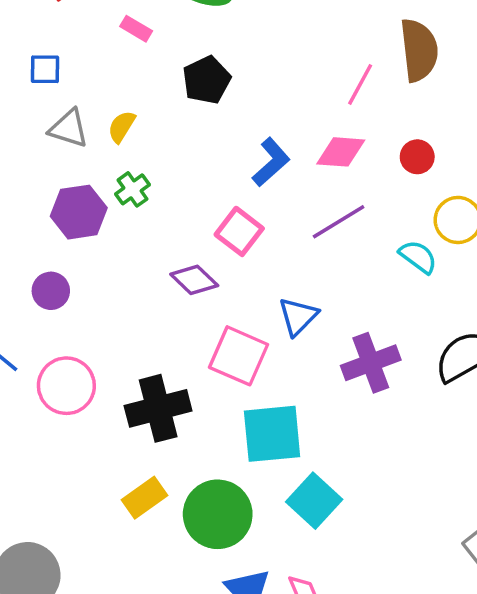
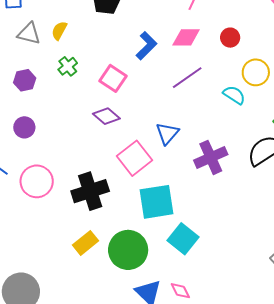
purple hexagon: (79, 212) -> (25, 80), moved, size x0.7
pink square: (239, 231) -> (113, 78), moved
pink square: (239, 356) -> (134, 158), turned 32

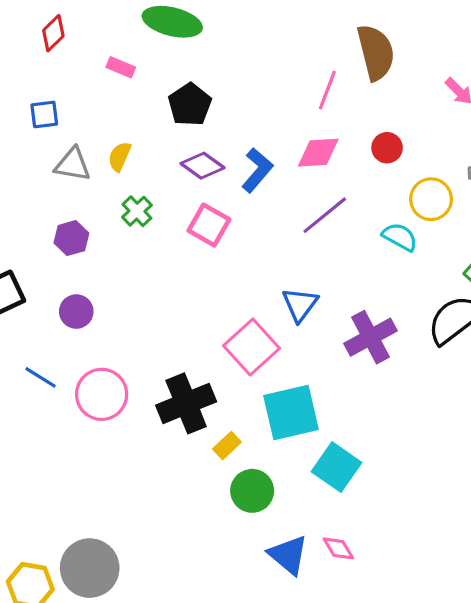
purple diamond: (106, 116) -> (202, 166), moved
yellow rectangle: (85, 243) -> (227, 446), moved, size x0.7
green circle: (128, 250) -> (252, 491), size x0.7

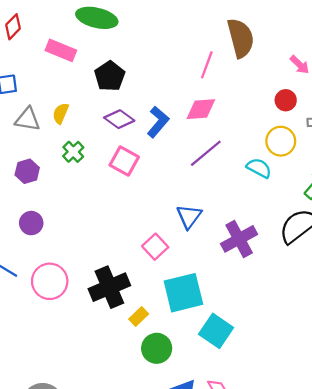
pink rectangle: (121, 67) -> (61, 50), size x1.5
red circle: (387, 148) -> (286, 100), moved
pink square: (252, 347) -> (155, 247), size x0.7

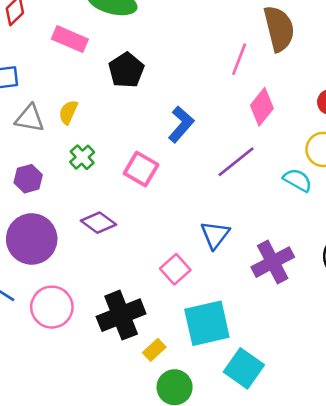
pink diamond: (201, 109) -> (262, 107), moved, turned -48
purple diamond: (119, 119) -> (98, 223), moved
purple circle: (31, 223) -> (32, 239), size x1.8

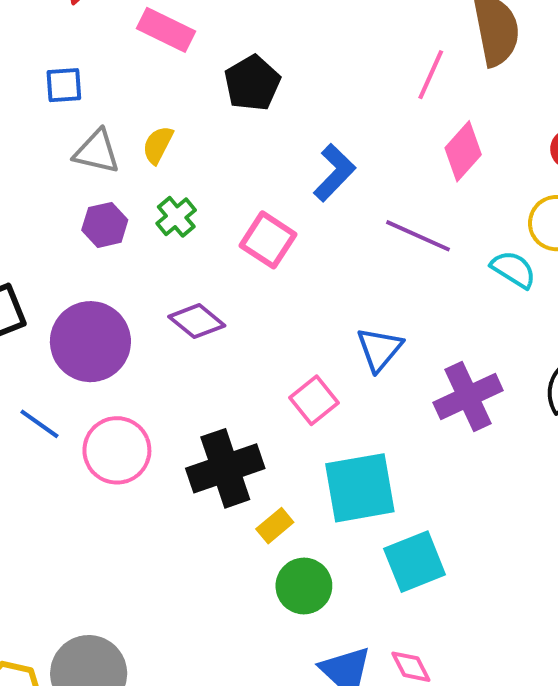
purple line: (236, 162) -> (418, 236), turned 60
purple hexagon: (28, 179) -> (105, 225), moved
cyan square: (244, 368) -> (415, 562), turned 30

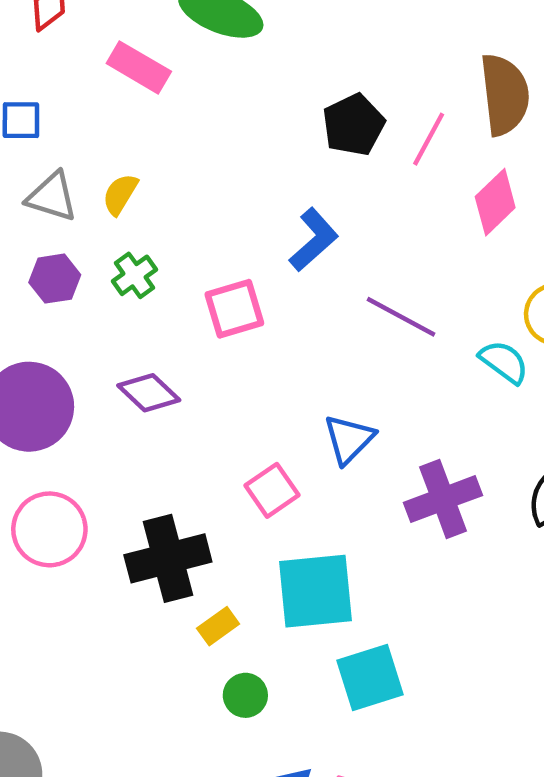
black pentagon: (252, 83) -> (353, 125), moved
pink diamond: (463, 151) -> (495, 202), moved
pink square: (268, 240) -> (234, 309), turned 36
green circle: (304, 586) -> (245, 695), size x0.7

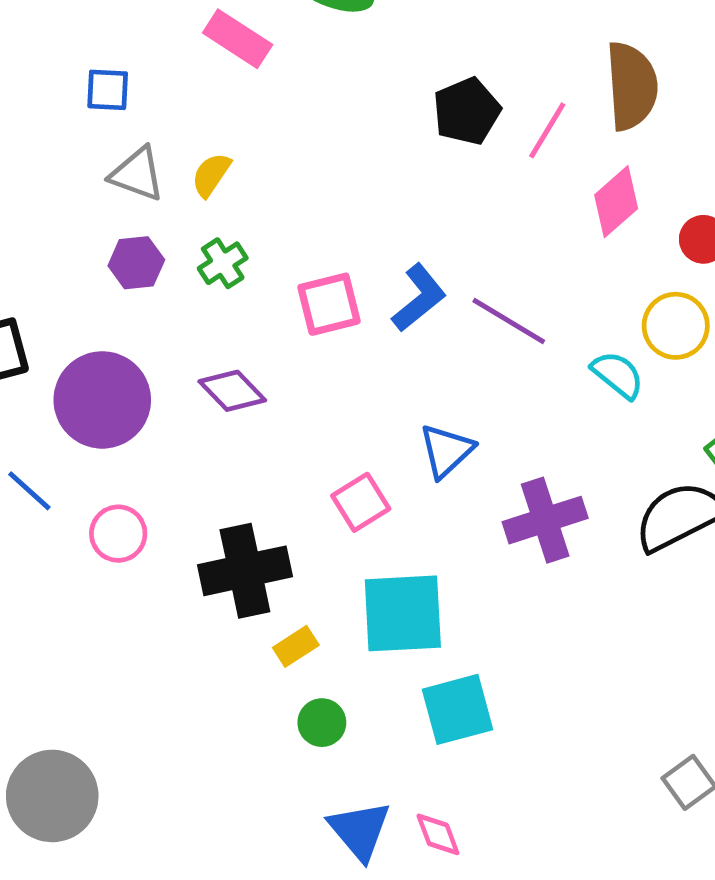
blue L-shape: (314, 240) -> (419, 298), moved
pink circle: (49, 529) -> (118, 534), size x0.7

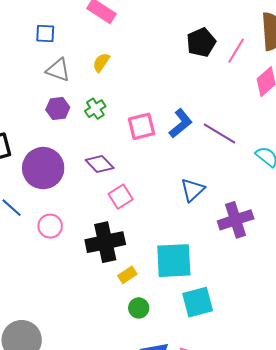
yellow semicircle: (211, 175) -> (101, 62), moved
pink square: (361, 502) -> (121, 197), moved

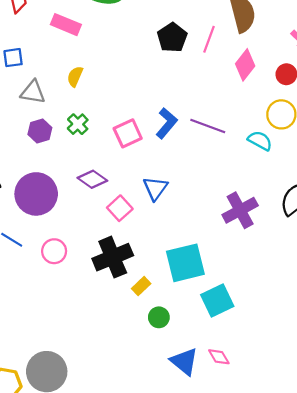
blue triangle: (193, 190) -> (155, 188), moved

